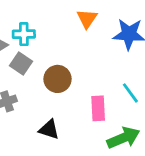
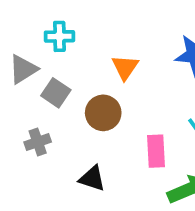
orange triangle: (87, 19) -> (125, 67), moved
cyan cross: (24, 34) -> (59, 36), moved

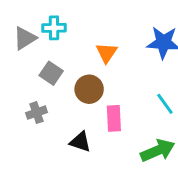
gray triangle: (23, 69) -> (25, 38), moved
pink rectangle: (156, 151) -> (114, 118), moved

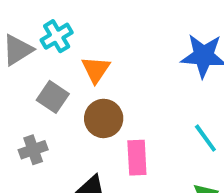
cyan cross: (54, 28) -> (57, 36), turned -30
orange triangle: (107, 53) -> (96, 70), moved

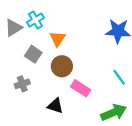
pink rectangle: (137, 158) -> (81, 88), turned -54

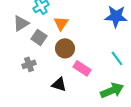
gray triangle: (13, 28) -> (21, 23), moved

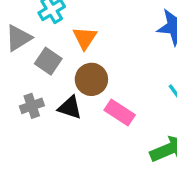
black triangle: (59, 84) -> (70, 108), moved

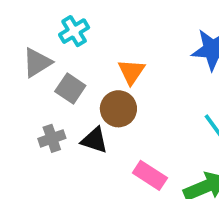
orange triangle: (85, 38) -> (131, 72), moved
pink rectangle: (120, 113) -> (150, 175), moved

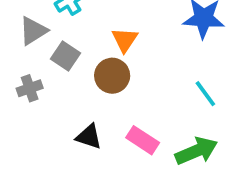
gray cross: (52, 138) -> (30, 88), moved
black triangle: (94, 140) -> (89, 137), moved

